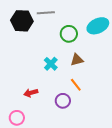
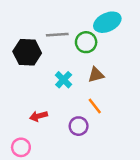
gray line: (46, 13) -> (57, 35), moved
black hexagon: (22, 21) -> (27, 52), moved
cyan ellipse: (98, 26) -> (107, 22), moved

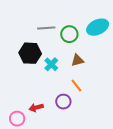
cyan ellipse: (107, 22) -> (98, 27), moved
black hexagon: (27, 52) -> (30, 53), moved
red arrow: (39, 116) -> (36, 108), moved

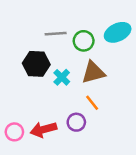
brown triangle: (77, 60) -> (93, 72), size x1.5
red arrow: (36, 108) -> (44, 129), size x1.5
pink circle: (17, 119) -> (14, 132), moved

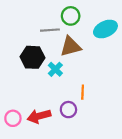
green circle: (84, 41) -> (71, 16), moved
brown triangle: (93, 72) -> (71, 46), moved
orange line: (92, 103) -> (83, 92), turned 40

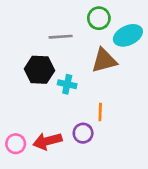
green circle: (71, 16) -> (99, 18), moved
brown triangle: (71, 46) -> (104, 60), moved
cyan cross: (55, 69) -> (67, 84), turned -32

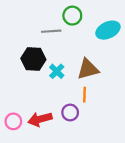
green circle: (99, 18) -> (72, 16), moved
brown triangle: (104, 60) -> (88, 69), moved
cyan cross: (67, 84) -> (57, 71), turned 32

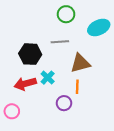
gray line: (51, 31) -> (60, 42), moved
cyan cross: (57, 71) -> (48, 78), moved
red arrow: (40, 119) -> (25, 84), moved

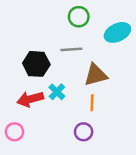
purple circle: (64, 103) -> (84, 132), moved

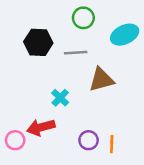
black hexagon: (36, 64) -> (38, 42), moved
red arrow: (30, 99) -> (41, 127), moved
orange line: (92, 103) -> (112, 144), moved

